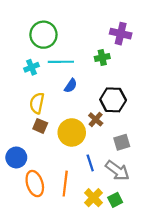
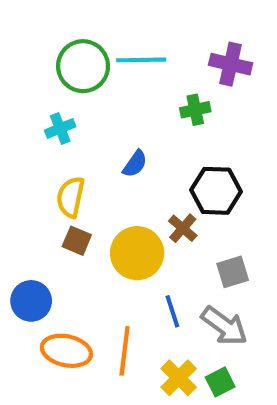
cyan line: (61, 62) -> (141, 60), moved
orange ellipse: (35, 184) -> (66, 351), turned -60

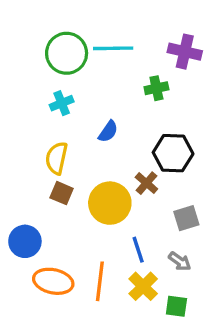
cyan cross: (60, 128) -> (62, 103), moved
gray arrow: (224, 326) -> (180, 261), size x0.6
yellow cross: (179, 378) -> (143, 286), moved
green square: (220, 382) -> (176, 306), turned 35

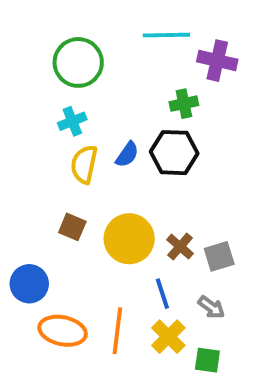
cyan line: (113, 48) -> (166, 35), moved
black hexagon: (173, 153) -> (174, 153), moved
yellow semicircle: (57, 158) -> (84, 164), moved
brown cross: (146, 183) -> (180, 247), moved

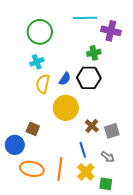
brown square: (72, 227) -> (33, 129), moved
yellow circle: (129, 239) -> (66, 108), moved

